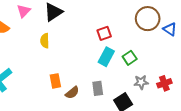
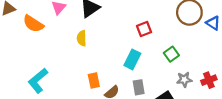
cyan rectangle: (106, 57) -> (132, 59), moved

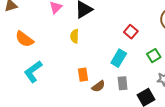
orange semicircle: (33, 24) -> (24, 39), moved
red square: (144, 29) -> (131, 32), turned -32

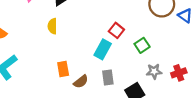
red square: (131, 32) -> (116, 30), moved

